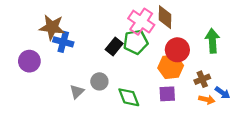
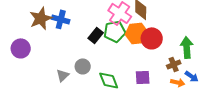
brown star: (52, 27) -> (41, 18), turned -30
green arrow: (212, 41) -> (187, 47), moved
blue cross: (63, 42) -> (61, 19), moved
orange hexagon: (171, 67) -> (137, 33), moved

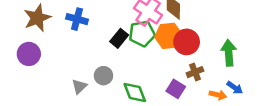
brown star: (41, 18) -> (37, 18), moved
brown cross: (174, 64) -> (195, 72), moved
purple square: (143, 77) -> (176, 89), turned 35

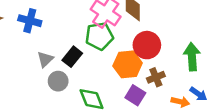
orange hexagon: (169, 36) -> (128, 64), moved
black rectangle: (119, 38) -> (72, 57), moved
gray triangle: (79, 86) -> (45, 59), moved

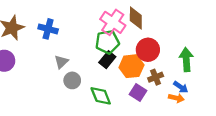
black rectangle: (72, 57) -> (107, 60), moved
blue arrow: (198, 94) -> (181, 87), moved

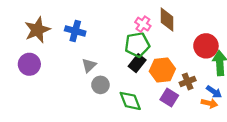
pink cross: (113, 22) -> (143, 24), size x0.6
red circle: (148, 50) -> (206, 46), moved

